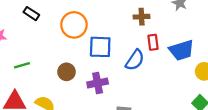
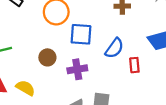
red rectangle: (153, 42) -> (134, 65), moved

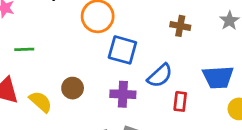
brown circle: (47, 57) -> (73, 88), moved
purple cross: (77, 69) -> (123, 94), moved

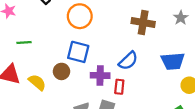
brown cross: (180, 26) -> (143, 22), size x1.5
blue square: (122, 50) -> (78, 52), moved
red rectangle: (180, 101) -> (119, 87), moved

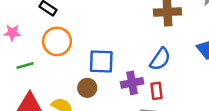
orange circle: (80, 16) -> (57, 41), moved
green line: (24, 42) -> (25, 65), moved

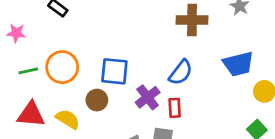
orange circle: (57, 41) -> (62, 67), moved
purple cross: (132, 83) -> (148, 97), turned -30

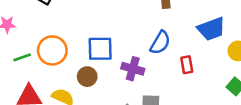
purple cross: (148, 97) -> (133, 69), turned -30
red rectangle: (175, 108) -> (187, 65), moved

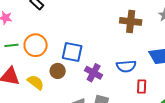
blue semicircle: (160, 43) -> (126, 66), moved, turned 42
red rectangle: (187, 65) -> (142, 86), moved

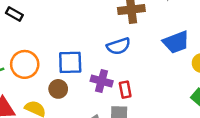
blue semicircle: (126, 66) -> (118, 46), moved
red rectangle: (142, 86) -> (125, 90), moved

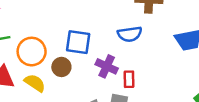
orange circle: (25, 64) -> (32, 52), moved

